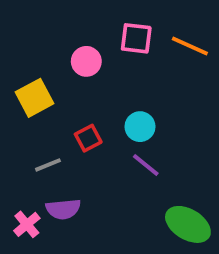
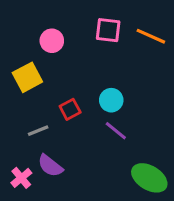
pink circle: (86, 61) -> (52, 41), moved
purple semicircle: (63, 209) -> (50, 166), turned 44

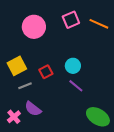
pink square: (108, 30) -> (71, 20), turned -30
pink circle: (52, 41) -> (34, 27), size x1.5
yellow square: (27, 77) -> (17, 66), moved

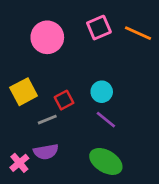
gray line: (25, 86) -> (47, 120), moved
purple semicircle: (33, 109) -> (46, 152), turned -48
green ellipse: (98, 117) -> (106, 161), moved

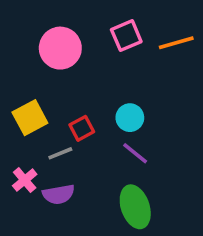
orange line: (138, 33) -> (176, 43), turned -40
green ellipse: (106, 161) -> (135, 207), turned 40
pink cross: (19, 163) -> (25, 180), moved

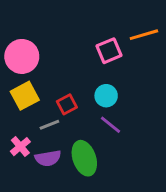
pink square: (126, 36) -> (109, 51), moved
pink circle: (60, 48) -> (22, 56), moved
green ellipse: (135, 207) -> (84, 158), moved

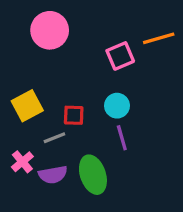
pink circle: (22, 56) -> (50, 30), moved
red square: (67, 104) -> (74, 115), turned 30
purple line: (110, 125) -> (122, 138), turned 35

